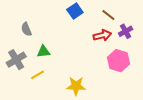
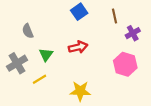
brown line: (108, 15) -> (115, 16), turned 40
red arrow: (102, 35) -> (78, 47), moved
green triangle: (44, 52) -> (46, 55), turned -48

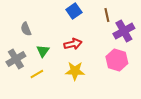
purple cross: (133, 33) -> (124, 31), size x1.5
yellow star: (80, 91) -> (75, 71), moved

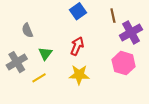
red arrow: (73, 44) -> (77, 46), turned -54

